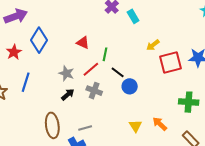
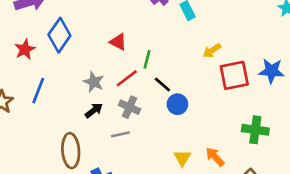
gray line: (85, 128) -> (120, 134), moved

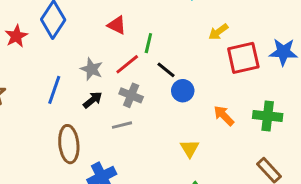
blue line: (38, 91) -> (54, 90), moved
orange arrow: (215, 157) -> (224, 116), moved

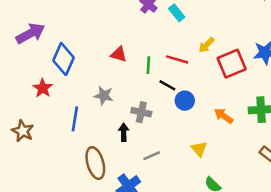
red star: (16, 36) -> (43, 88), moved
red line: (127, 64) -> (177, 59), moved, turned 65
black arrow: (93, 100) -> (124, 132), moved, turned -42
gray line: (122, 125) -> (152, 156), moved

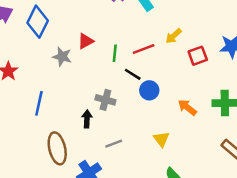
red triangle: (119, 54) -> (86, 41), turned -48
blue diamond: (64, 59) -> (38, 22), moved
red line: (177, 59) -> (144, 49), turned -40
red square: (232, 64) -> (198, 56), size x0.7
gray star: (104, 96) -> (62, 57), moved

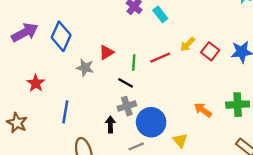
red square: (198, 56) -> (210, 51), moved, turned -30
black line: (133, 74) -> (126, 83), moved
blue circle: (149, 90) -> (151, 122), moved, size x1.6
gray cross: (105, 100) -> (127, 106), turned -30

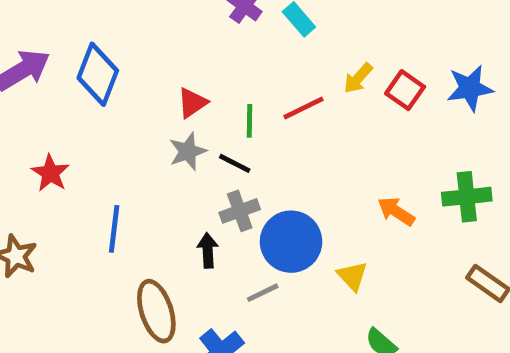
gray star: (85, 68) -> (188, 151), moved, turned -30

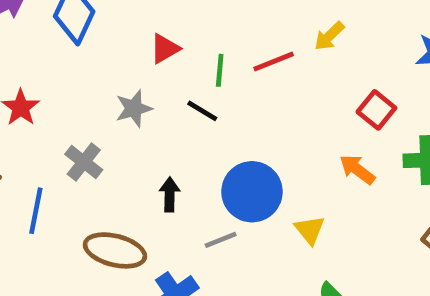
red square: (405, 90) -> (376, 110), moved
gray star: (188, 151) -> (134, 109), moved
gray cross: (240, 211) -> (84, 162), moved, turned -36
blue line: (114, 229) -> (36, 211), moved
brown ellipse: (156, 311) -> (115, 250), turned -62

